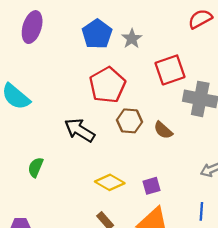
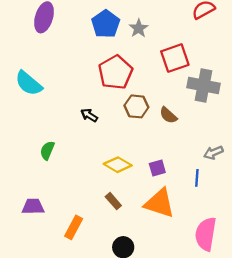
black arrow: (80, 130) -> (89, 115), size x0.6
blue line: (201, 211) -> (197, 178), moved

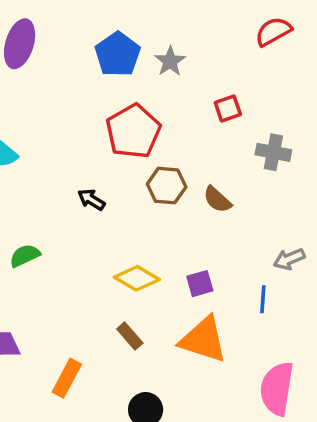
red square: (175, 58) -> (228, 109), size x0.6
gray cross: (204, 86) -> (273, 152), size x0.7
green semicircle: (47, 150) -> (25, 256), turned 42

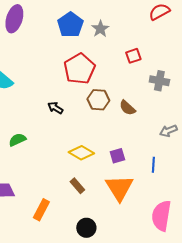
gray arrow: (289, 259) -> (168, 131), moved
orange triangle: (203, 340) -> (119, 188), turned 40

